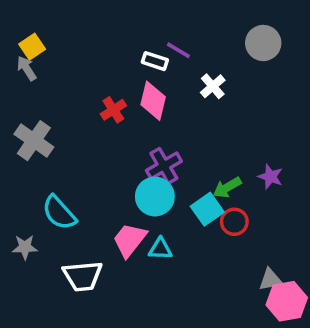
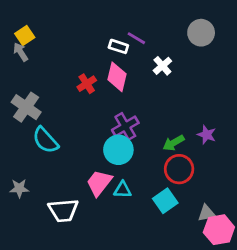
cyan square: (207, 209) -> (165, 201), moved
cyan semicircle: (59, 213) -> (45, 140), moved
red circle: (234, 222) -> (179, 169), size x1.4

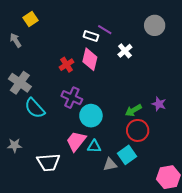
yellow square: (25, 35) -> (30, 19), moved
purple cross: (125, 126) -> (72, 98), moved, turned -36
gray triangle: (207, 213) -> (110, 164), moved

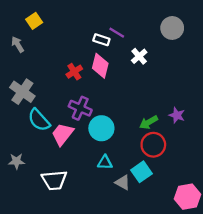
pink trapezoid: (76, 141) -> (63, 134), moved
gray triangle: (110, 164) -> (123, 182), turned 40

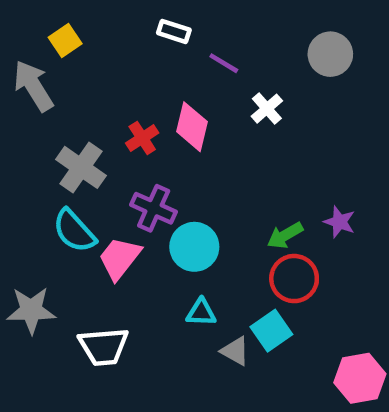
white rectangle: (101, 40) -> (174, 31), moved
gray arrow: (18, 44) -> (33, 86), size x1.6
gray cross: (22, 92) -> (81, 167), moved
gray star: (17, 161) -> (31, 310), size x1.5

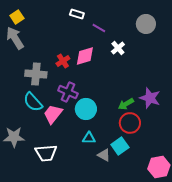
yellow square: (65, 41) -> (17, 17), moved
pink diamond: (192, 127) -> (85, 56), turned 60
gray cross: (81, 167) -> (36, 74), turned -30
purple star: (339, 222) -> (150, 98), size x1.5

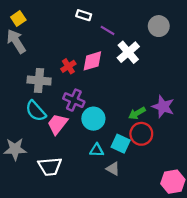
white cross: (118, 48) -> (128, 52), size x1.5
cyan square: (120, 146) -> (121, 144), moved, turned -30

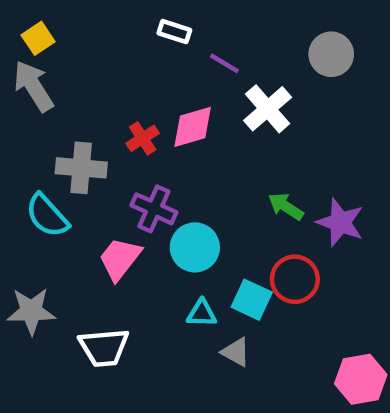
cyan semicircle: (36, 111) -> (47, 216), moved
green arrow: (137, 113) -> (286, 206), moved, turned 63

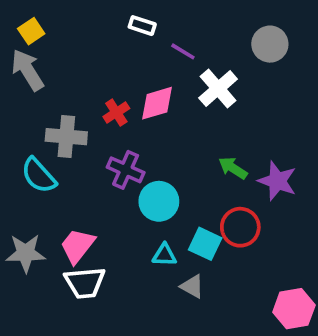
pink trapezoid: (120, 259) -> (77, 246), moved

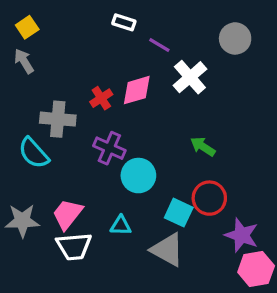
gray arrow: (28, 70) -> (24, 61), size x0.7
purple star: (277, 181) -> (242, 235), moved
cyan triangle: (164, 255) -> (121, 225), moved
gray triangle: (192, 286) -> (167, 250), size x1.6

